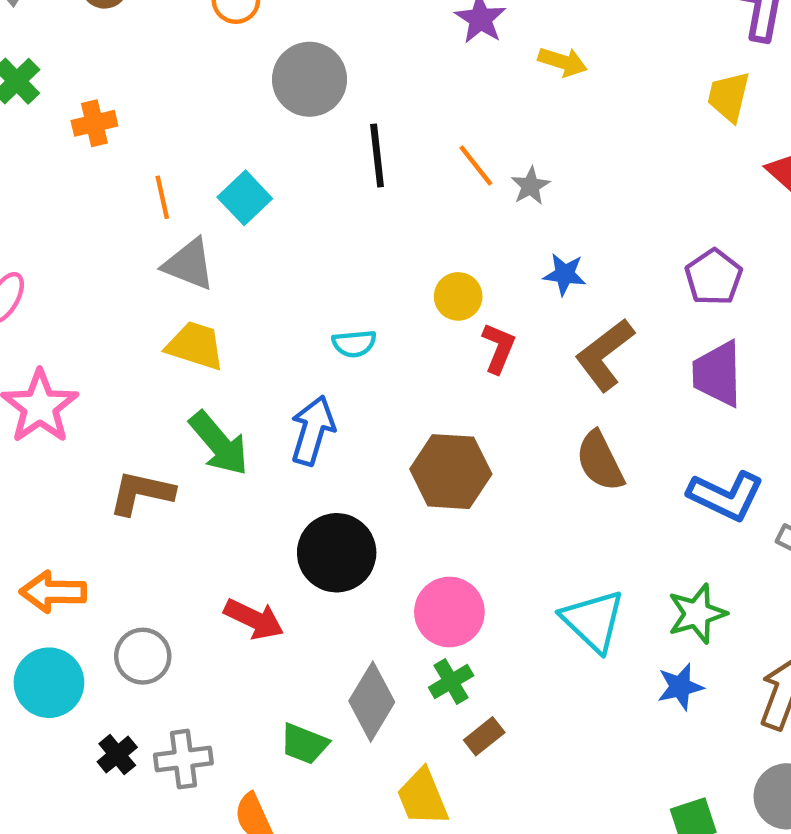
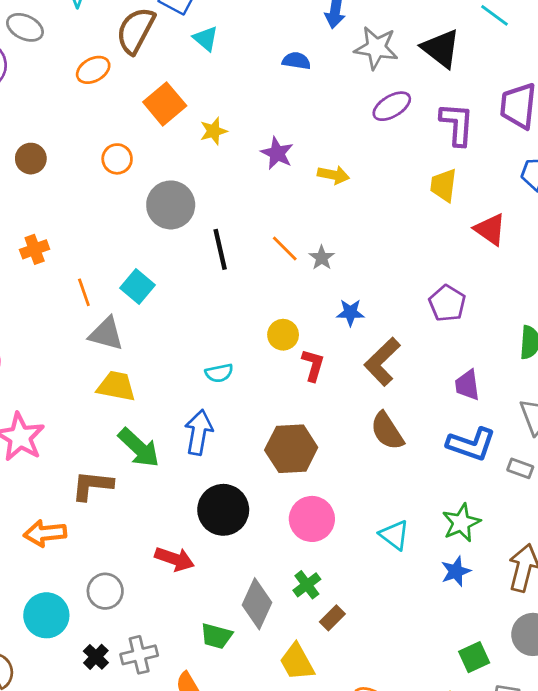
purple trapezoid: (717, 374) -> (467, 385), moved, size x0.7
orange arrow: (53, 592) -> (45, 533), moved
pink circle: (449, 612) -> (312, 519), moved
cyan triangle: (593, 621) -> (394, 535), size x0.7

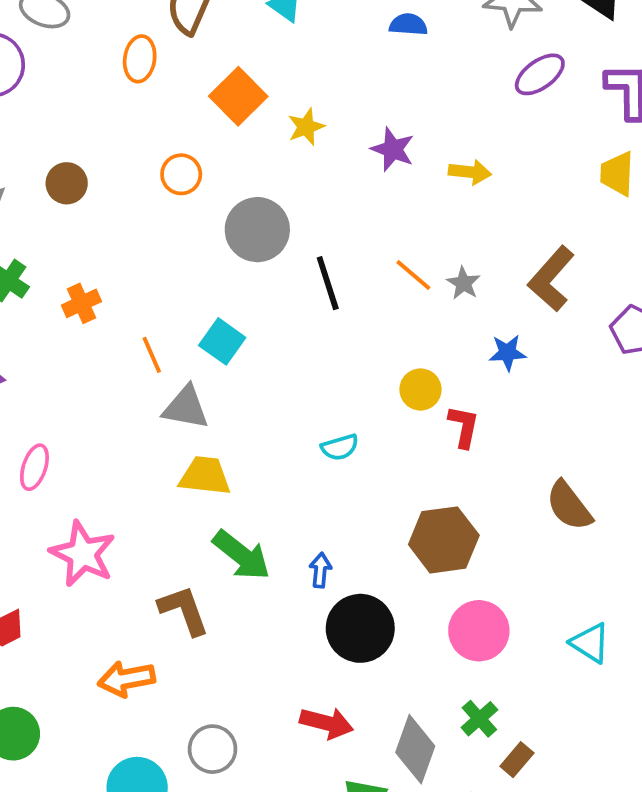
orange ellipse: (93, 70) -> (140, 59), turned -48
brown L-shape: (382, 362) -> (551, 279), moved
blue arrow: (199, 432) -> (320, 570), moved, size x0.6
brown L-shape: (92, 485) -> (184, 610), turned 69
red arrow: (175, 559) -> (327, 723), moved

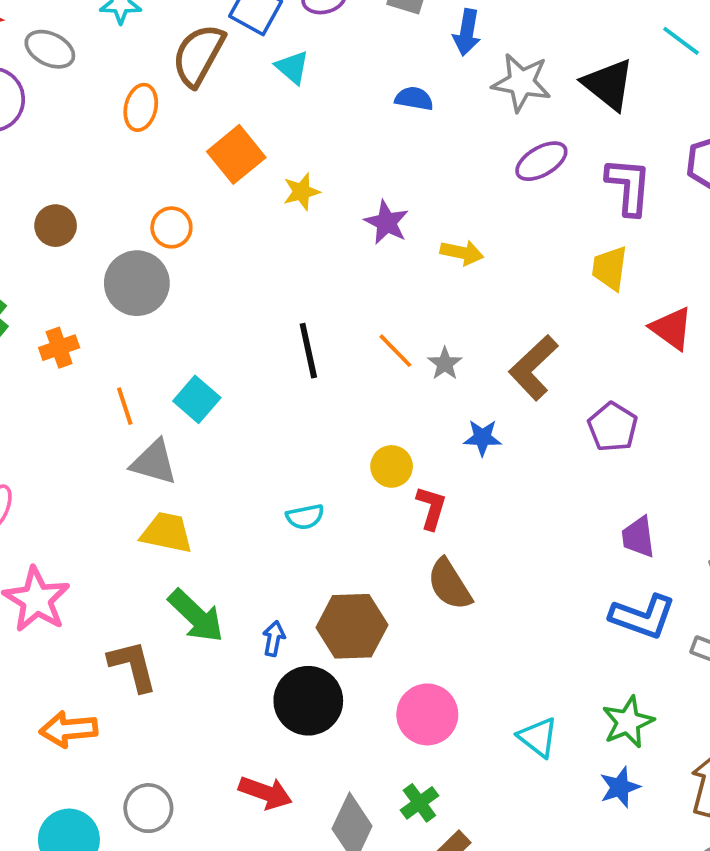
gray circle: (257, 230) -> (137, 283), moved
brown semicircle: (569, 506) -> (449, 584), moved
brown hexagon: (444, 540) -> (352, 626), moved

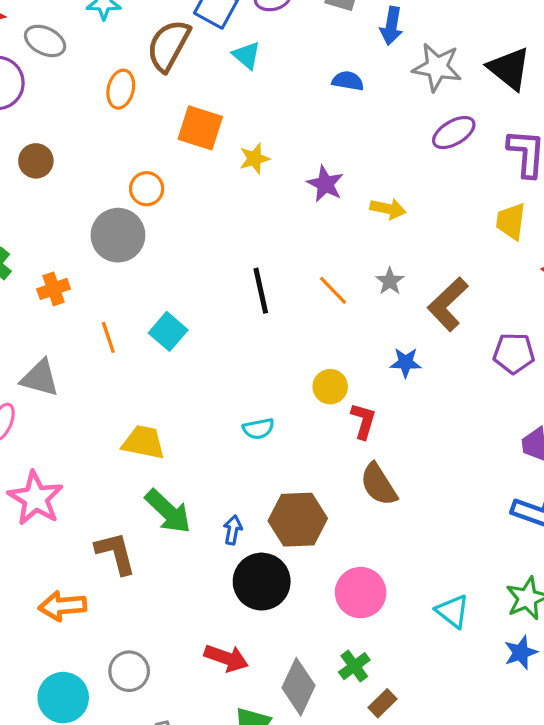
orange square: (236, 154) -> (200, 128), turned -33
brown circle: (56, 226) -> (36, 161), moved
gray star: (445, 364) -> (390, 281), moved
purple pentagon: (613, 427) -> (514, 353), turned -30
gray triangle: (154, 462) -> (40, 378), moved

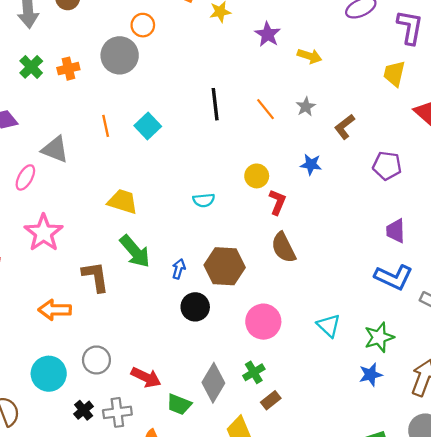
orange cross: (54, 289) -> (68, 69), moved
brown L-shape: (448, 304) -> (345, 127), size x0.7
black circle: (262, 582) -> (195, 307), size x0.7
cyan triangle: (453, 611) -> (329, 326), moved
red arrow: (226, 658) -> (146, 377), moved

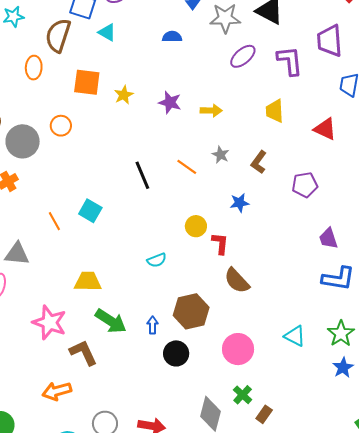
gray circle: (120, 55) -> (23, 141), moved
yellow trapezoid: (394, 74) -> (275, 111), moved
pink star: (44, 233) -> (49, 322), moved

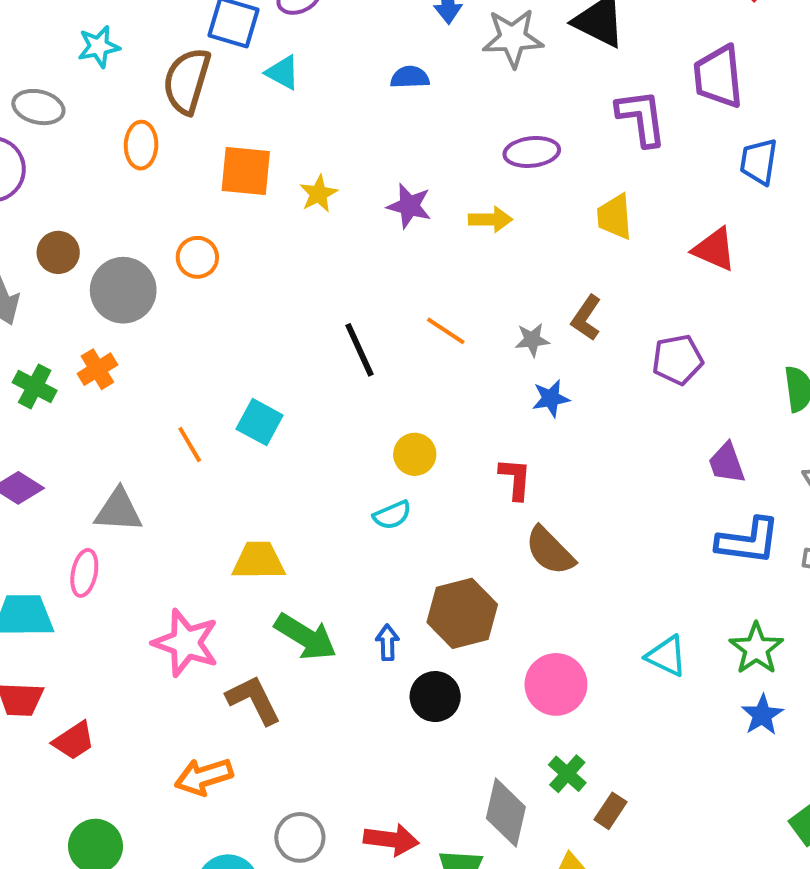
purple ellipse: (243, 56) -> (532, 152), moved, turned 36
gray star: (221, 155) -> (532, 340), moved, turned -30
yellow circle: (196, 226) -> (415, 454), moved

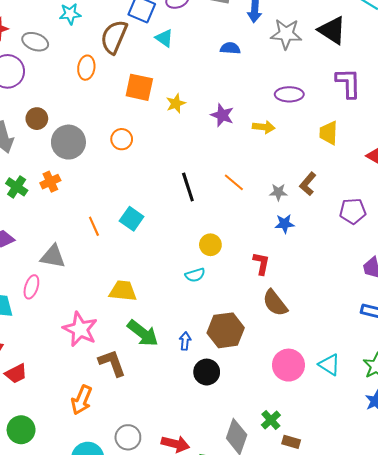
orange circle: (197, 257) -> (122, 139), moved
pink circle: (556, 684) -> (288, 365), moved
orange arrow: (204, 777) -> (82, 400), turned -56
brown rectangle: (610, 811) -> (291, 442), turned 66

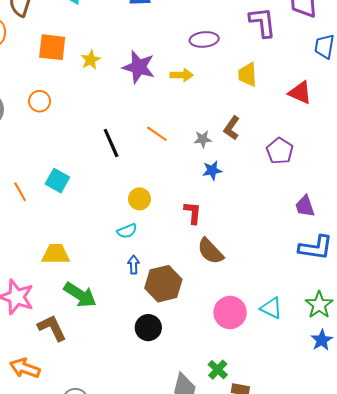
purple star: (222, 115) -> (139, 67), size x1.4
purple pentagon: (353, 211) -> (280, 151), turned -30
blue arrow: (185, 341) -> (134, 265), moved
orange arrow: (82, 400) -> (25, 368), turned 92

